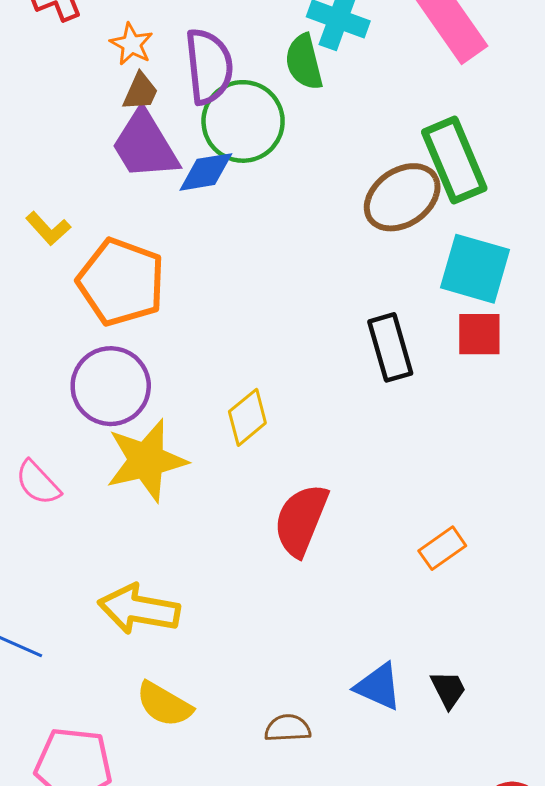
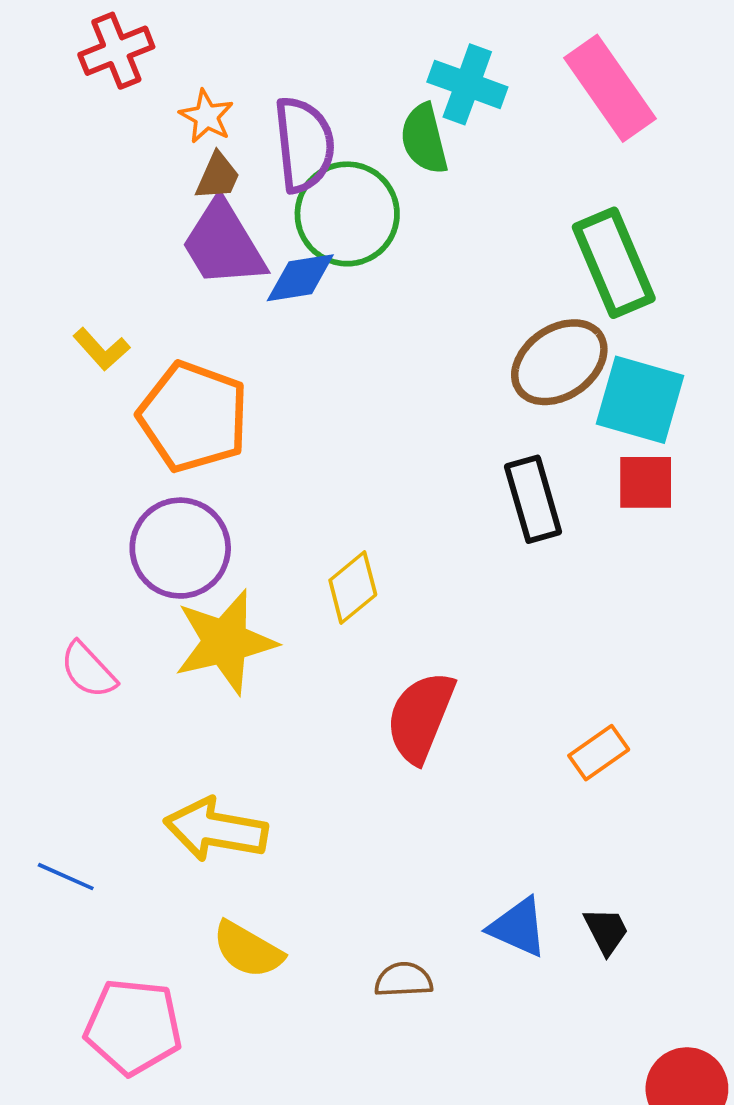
brown ellipse: (402, 197) -> (559, 362), moved

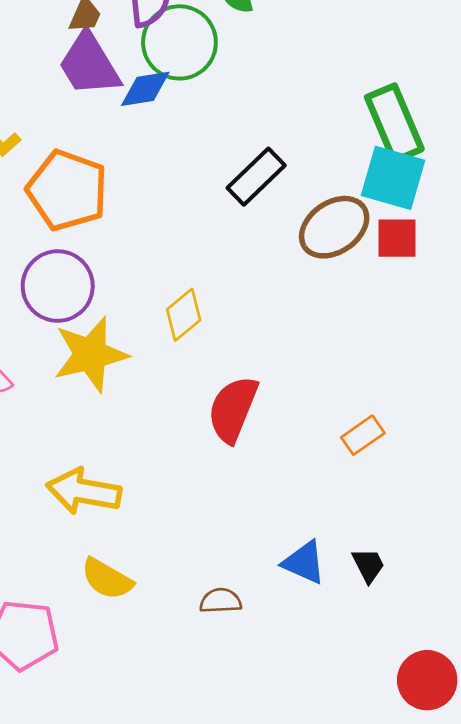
green rectangle: (614, 263) -> (394, 123), moved
brown ellipse: (559, 362) -> (334, 227), moved
black rectangle: (533, 499) -> (256, 177), moved, turned 62

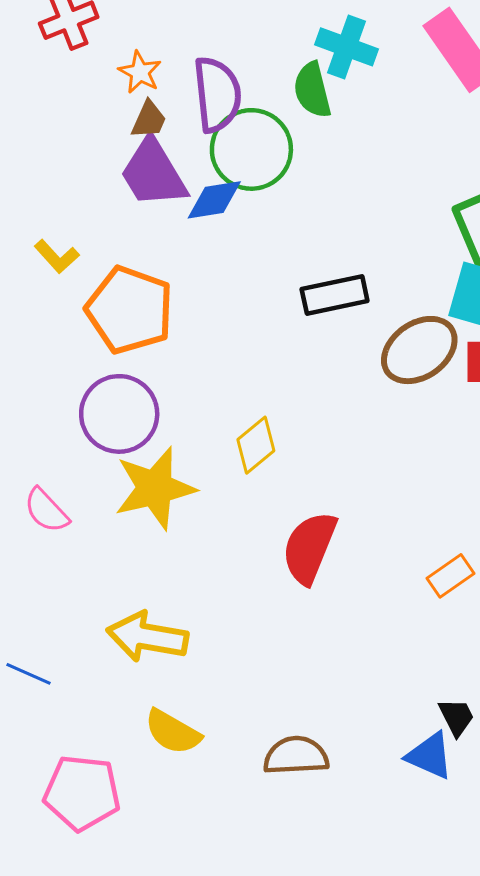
black rectangle: (256, 177) -> (335, 295), turned 32
blue triangle: (304, 562) -> (430, 756), moved
brown semicircle: (221, 601) -> (296, 756), size x1.4

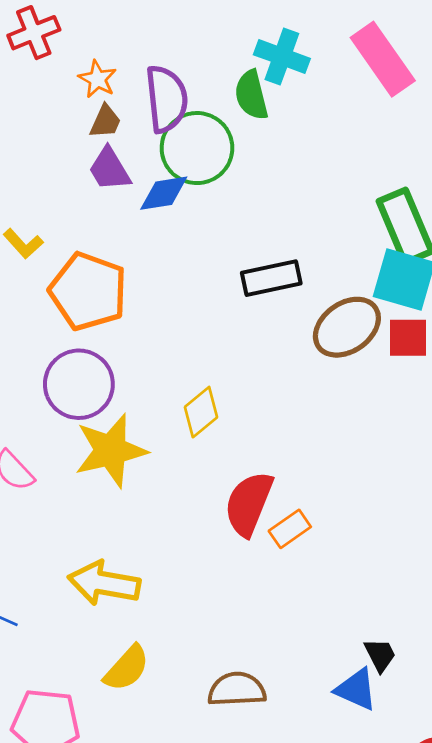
purple trapezoid: (153, 173) -> (109, 169), size x0.7
orange rectangle: (450, 576) -> (290, 529), moved
yellow semicircle: (173, 732) -> (127, 668), turned -78

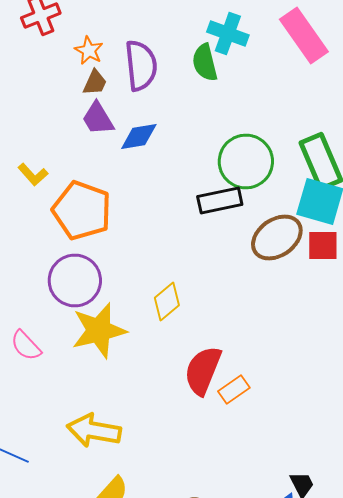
green circle: (197, 148) -> (246, 162), moved

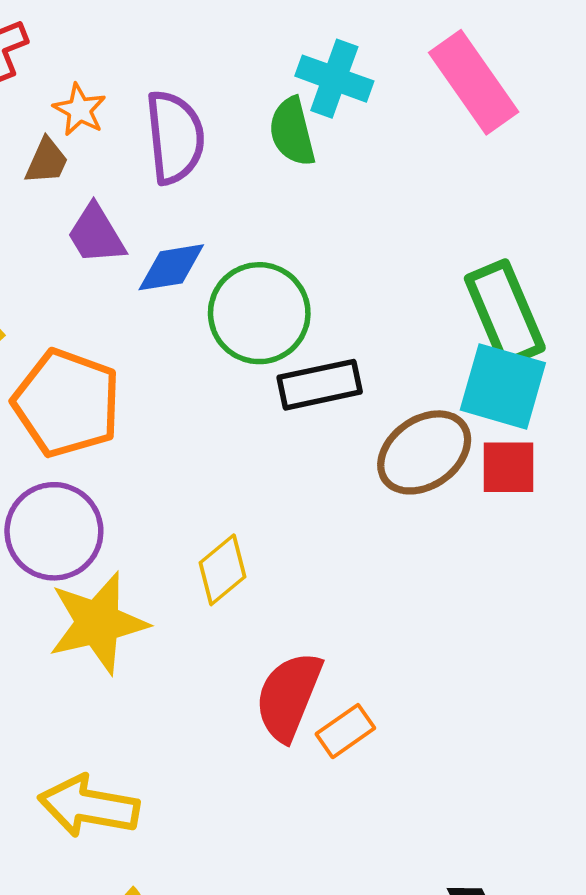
brown trapezoid: (95, 82) -> (47, 161), moved
green circle: (246, 162) -> (259, 313), moved

